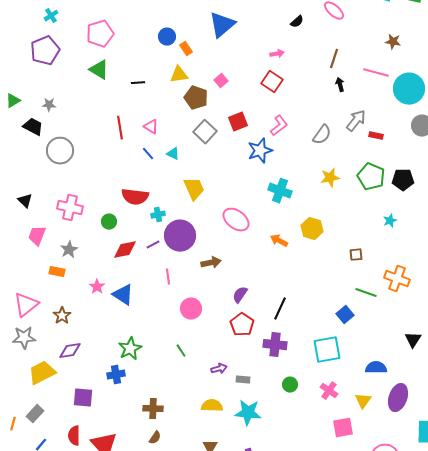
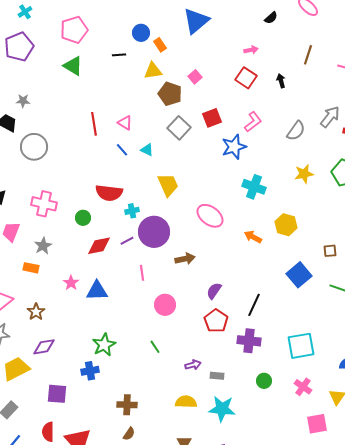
black line: (138, 83) -> (119, 55), moved
black arrow: (340, 85) -> (281, 81), moved
blue triangle: (123, 295) -> (97, 291), turned -35
blue square: (345, 315) -> (299, 275), moved, size x1.4

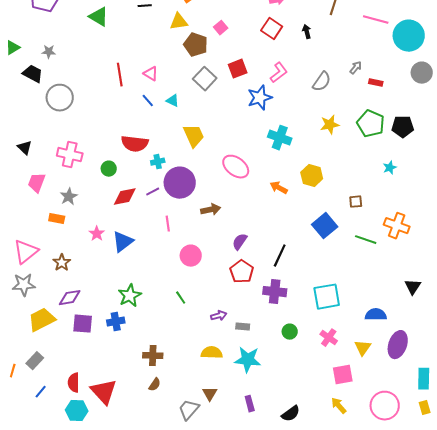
gray arrow: (330, 117) -> (356, 68), size x0.6
blue triangle: (97, 291) -> (123, 242), turned -35
purple square: (57, 394) -> (83, 324), moved

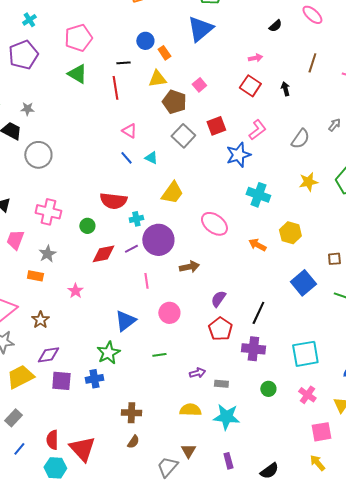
red line: (120, 75) -> (115, 88), moved
yellow trapezoid: (194, 136) -> (172, 193), turned 60
blue triangle: (123, 242) -> (125, 321), moved
green line: (181, 298) -> (159, 355), turned -64

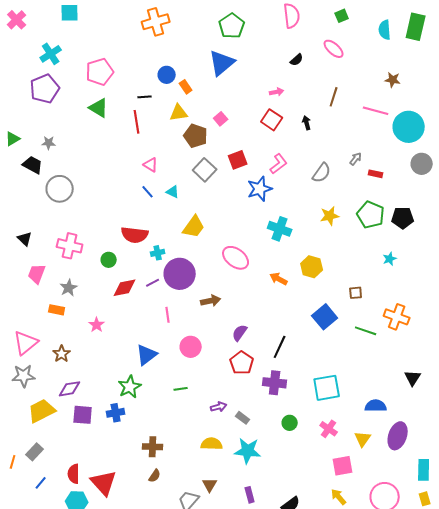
cyan cross: (29, 20) -> (51, 54), size x1.5
gray rectangle: (221, 384) -> (243, 418), turned 32

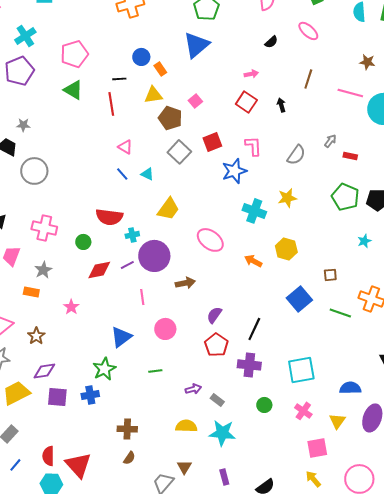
pink L-shape: (279, 164) -> (253, 146), turned -55
yellow star: (330, 216) -> (287, 198), moved

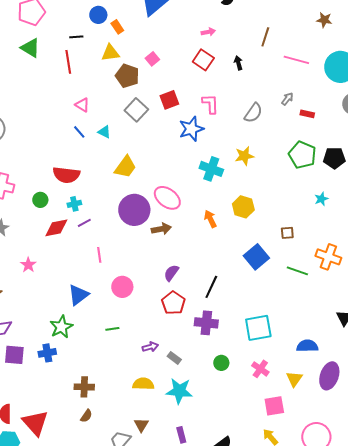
pink line: (350, 93) -> (296, 60), moved
cyan cross: (132, 235) -> (74, 204), moved
purple circle: (154, 256) -> (134, 210), moved
orange arrow: (253, 261) -> (210, 219), turned 36
brown arrow: (185, 283) -> (161, 229), moved

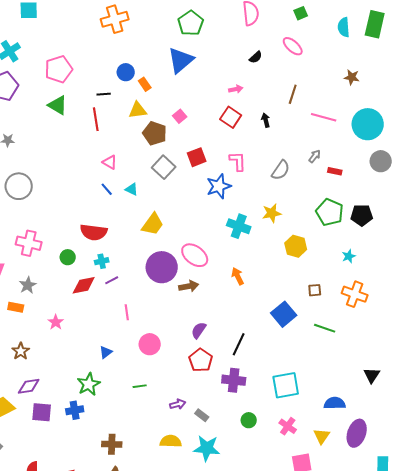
yellow hexagon: (243, 207) -> (296, 246), moved
orange cross: (328, 257) -> (355, 294), moved
blue triangle: (78, 295) -> (106, 352), size x0.6

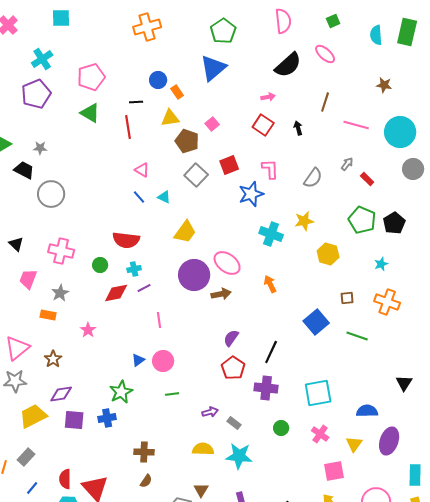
black semicircle: (256, 57) -> (288, 65), size x2.0
red rectangle: (335, 171) -> (367, 179), turned 32
black pentagon: (362, 215) -> (394, 223), turned -30
pink circle: (150, 344) -> (163, 361), moved

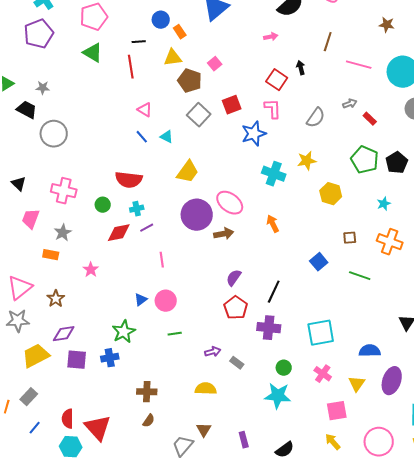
red square: (263, 125) -> (277, 80), moved
gray arrow: (347, 164) -> (350, 104), turned 32
blue square: (316, 322) -> (319, 262), size x0.7
cyan star: (239, 456) -> (278, 396), moved

